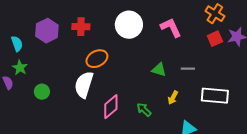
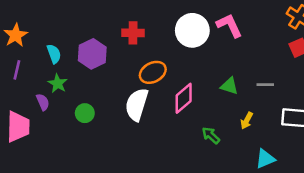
pink L-shape: (171, 28) -> (229, 25), moved
purple hexagon: (47, 31) -> (92, 54), moved
pink diamond: (111, 107) -> (184, 98), moved

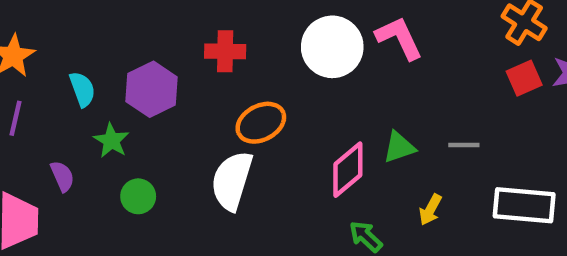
green star: (58, 83) -> (111, 141), moved
green triangle: (229, 86) -> (399, 147), turned -36
pink diamond: (184, 98) -> (348, 170), moved

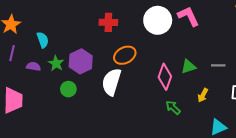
purple hexagon: (152, 89) -> (81, 61), moved
pink diamond: (348, 170) -> (165, 77), turned -30
purple semicircle: (62, 176) -> (33, 66), moved, turned -56

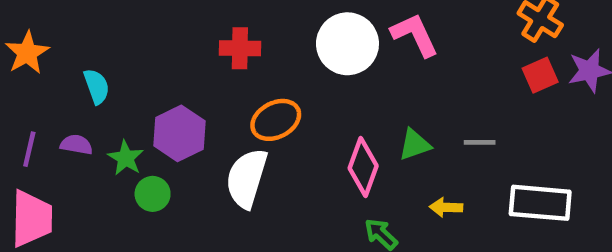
purple line: (12, 53) -> (29, 149), moved
green star: (56, 63) -> (126, 158), moved
yellow arrow: (203, 95) -> (446, 207), turned 64

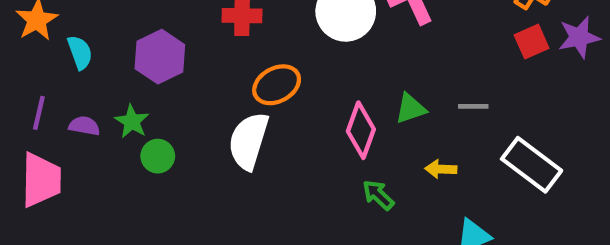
cyan semicircle: (97, 86) -> (80, 52), moved
purple hexagon: (179, 133) -> (160, 57), moved
purple semicircle: (76, 145) -> (84, 126), moved
white rectangle: (540, 203) -> (532, 165), turned 32

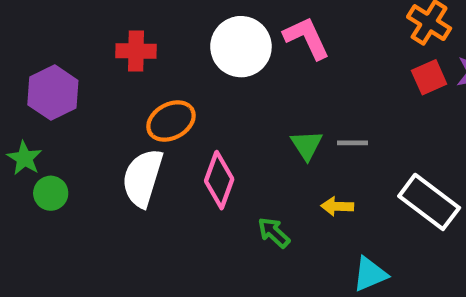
gray line: (473, 106) -> (353, 143), moved
green triangle: (411, 109) -> (307, 145), turned -44
pink diamond: (361, 130) -> (219, 180), moved

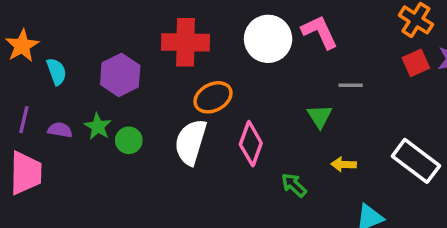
red cross: (136, 51) -> (186, 42), size x1.5
gray line: (353, 143) -> (351, 85), moved
green circle: (51, 193) -> (129, 140), moved

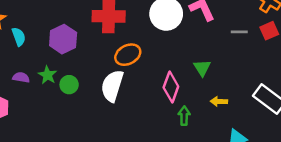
gray line: (351, 85) -> (239, 32), moved
pink diamond: (251, 144) -> (171, 87), moved
green arrow: (294, 185) -> (184, 116), turned 48

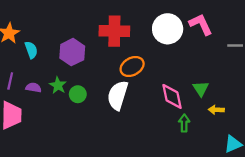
green triangle: (202, 68) -> (201, 89), moved
pink diamond: (171, 87) -> (172, 96), turned -32

